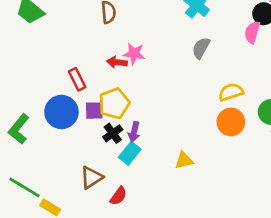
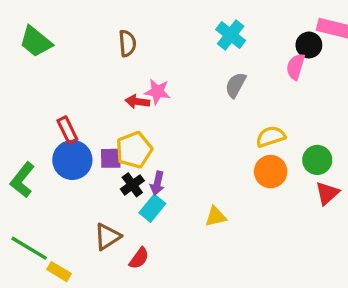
red rectangle: (77, 79) -> (67, 130), moved

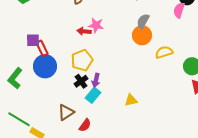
purple square: (111, 158) -> (33, 40), moved
orange circle: (271, 172) -> (142, 35), moved

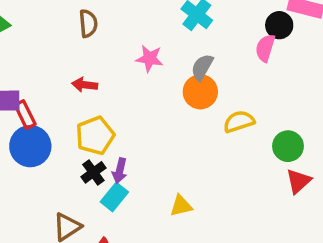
pink star: (96, 25) -> (150, 58), moved
red arrow: (84, 31) -> (85, 85), moved

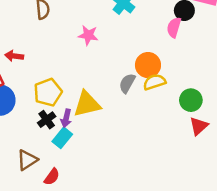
gray semicircle: (202, 67) -> (127, 83), moved
red arrow: (85, 85) -> (14, 56), moved
orange circle: (200, 92) -> (148, 65), moved
yellow triangle: (181, 206) -> (87, 104), moved, size x1.6

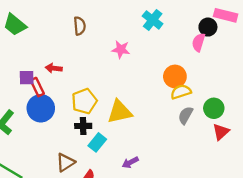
gray semicircle: (127, 83) -> (186, 115), moved
purple arrow: (66, 118) -> (130, 162), moved, turned 49
black cross: (47, 120) -> (83, 126), turned 35

